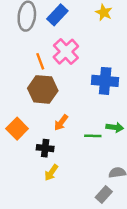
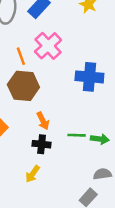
orange arrow: (61, 122) -> (43, 121), turned -63
green arrow: (115, 127) -> (100, 139), moved
black cross: (45, 148) -> (42, 144), moved

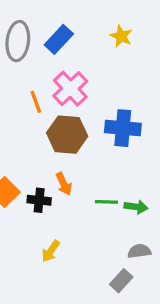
brown hexagon: (23, 86) -> (67, 135), moved
black cross: (42, 144) -> (39, 200), moved

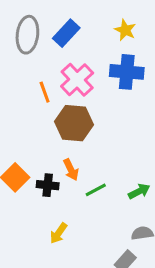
blue cross: (123, 128) -> (127, 72), moved
green line: (106, 202) -> (96, 190), moved, turned -30
green arrow: (136, 207) -> (139, 191), turned -35

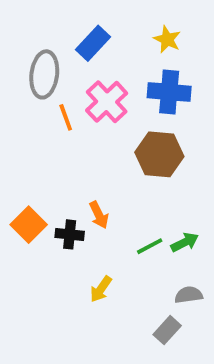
gray ellipse: (27, 35) -> (44, 74), moved
brown hexagon: (74, 123) -> (159, 154), moved
green line: (96, 190) -> (150, 246), moved
yellow arrow: (58, 233) -> (101, 289), moved

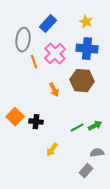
orange arrow: (99, 215) -> (54, 90), moved

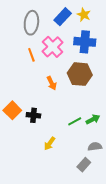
blue rectangle: (48, 24) -> (63, 17), moved
gray ellipse: (23, 40) -> (31, 23), moved

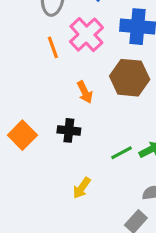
black cross: (33, 115) -> (69, 130), moved

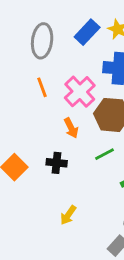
pink cross: (86, 35) -> (80, 92), moved
green line: (122, 153) -> (104, 154), moved

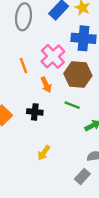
orange line: (42, 87) -> (23, 65), moved
green line: (104, 154) -> (72, 105), turned 49

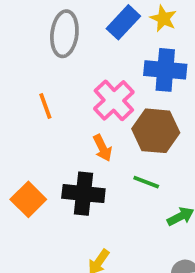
orange line: (23, 65) -> (45, 106), moved
black cross: (35, 112) -> (83, 194), size x1.5

